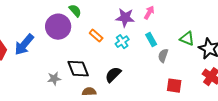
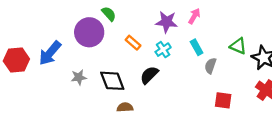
black semicircle: (113, 75) -> (149, 75), moved
gray star: (54, 79) -> (79, 77), moved

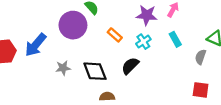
gray semicircle: (210, 66) -> (201, 57), moved

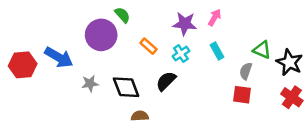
blue arrow: (36, 45) -> (59, 57), turned -100
red square: (201, 90) -> (242, 95), moved

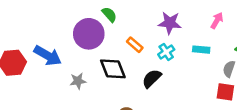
pink arrow: (215, 17) -> (217, 21), moved
cyan rectangle: (217, 51) -> (201, 50), turned -56
black diamond: (126, 87) -> (113, 69), moved

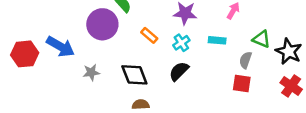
black diamond: (113, 69) -> (134, 75), moved
black semicircle: (152, 79) -> (179, 71), moved

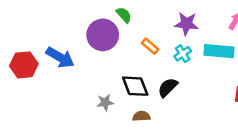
cyan rectangle: (217, 40) -> (219, 51), size x1.6
black semicircle: (179, 71) -> (168, 87), moved
gray star: (91, 72) -> (105, 102), moved

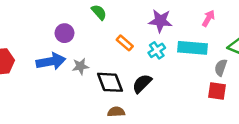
purple circle: (103, 35) -> (64, 33), moved, size x0.6
blue arrow: (60, 57) -> (51, 61), moved, turned -40
gray star: (105, 102) -> (80, 66), moved

